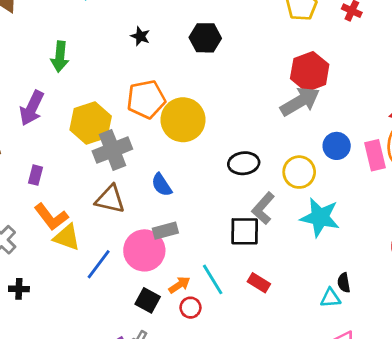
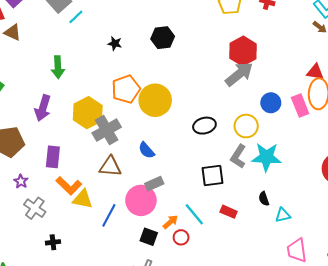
purple rectangle: (36, 175) -> (53, 157), size x1.5
gray L-shape: (263, 208) -> (238, 156), moved
black semicircle: (344, 283) -> (264, 199), moved

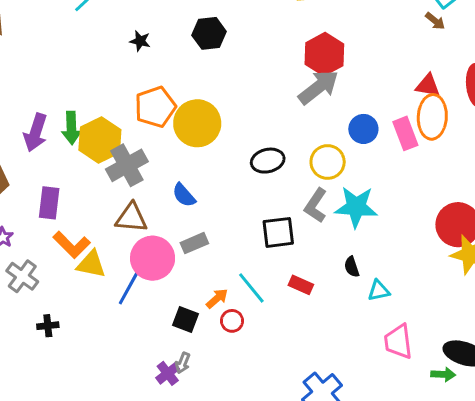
green arrow: (58, 67) -> (71, 128), moved
pink circle: (141, 200) -> (153, 258), moved

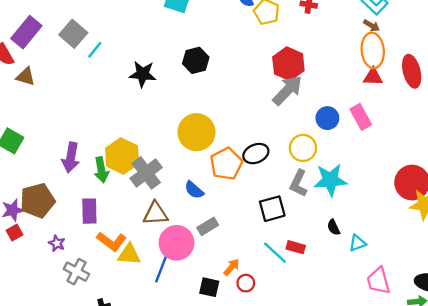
black star: (140, 41) -> (143, 74), size x1.6
orange pentagon: (155, 107) -> (226, 164), moved
orange ellipse: (432, 117) -> (373, 50), moved
green arrow: (71, 128) -> (101, 170), moved
cyan line: (251, 288) -> (275, 253), moved

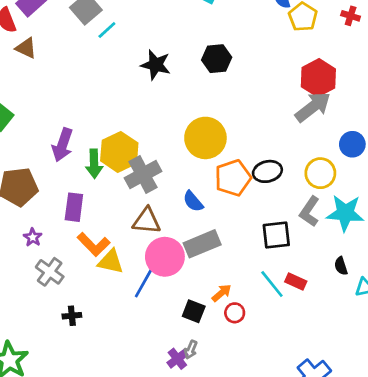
gray rectangle: (208, 226) -> (202, 244), size x1.5

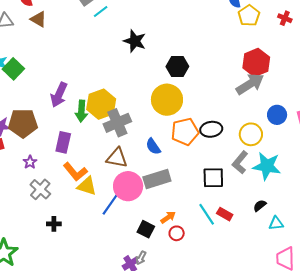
black hexagon: (217, 59) -> (177, 67), moved
black semicircle: (341, 266) -> (260, 206), turned 64

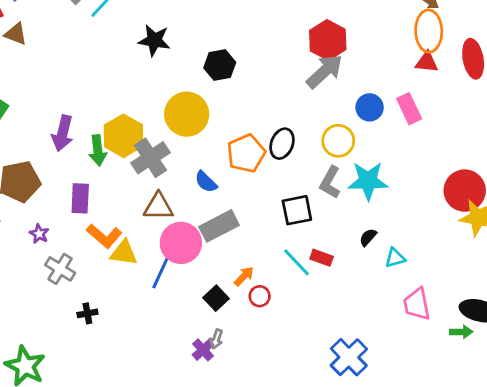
yellow circle: (167, 100) -> (187, 114), moved
black ellipse: (211, 129) -> (282, 144), turned -50
black square: (146, 229) -> (216, 298), turned 30

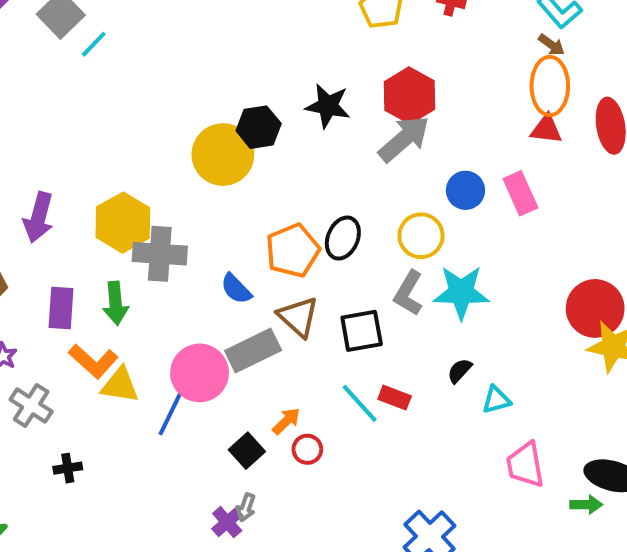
black star: (154, 40) -> (328, 106), moved
yellow circle: (187, 114) -> (223, 155), moved
green arrow: (98, 150) -> (116, 303), moved
gray cross: (150, 158) -> (160, 254), turned 36
brown triangle: (158, 207) -> (298, 317), moved, turned 40

